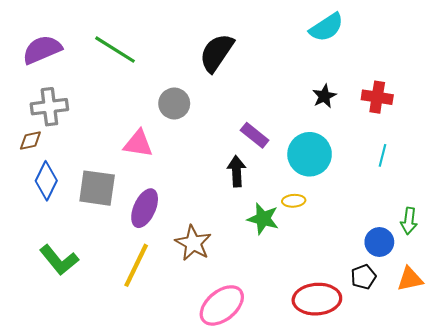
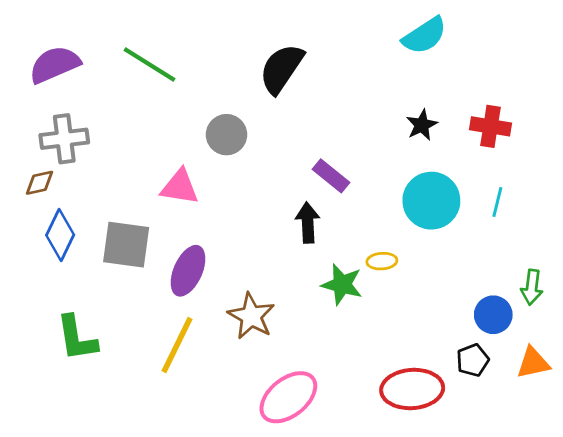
cyan circle: (310, 154) -> (431, 201), moved
green L-shape: (59, 260) -> (77, 338), turned 30

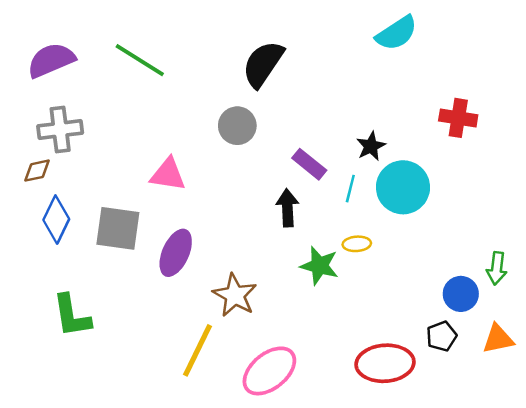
black star: (422, 125) -> (371, 146), moved
gray circle: (226, 135) -> (237, 126), moved
cyan line: (497, 202) -> (350, 189), moved
yellow line: (177, 345) -> (198, 350), moved

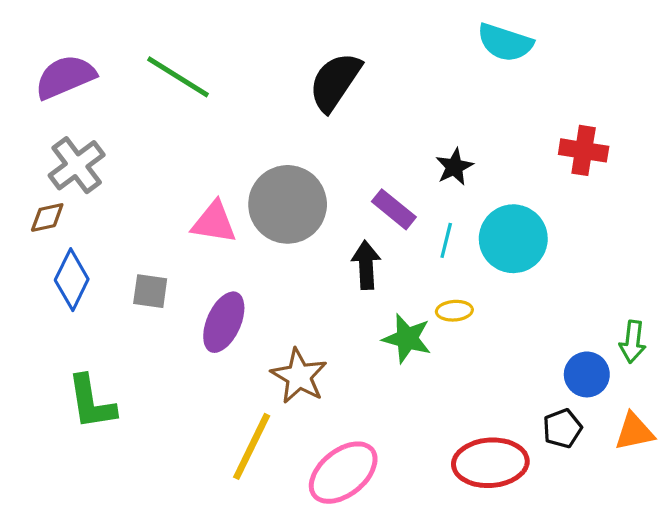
cyan semicircle: (397, 33) -> (505, 43), turned 51
gray circle: (237, 126) -> (288, 204), moved, size x1.6
gray cross: (60, 130) -> (77, 165), turned -30
black star: (371, 146) -> (454, 167), moved
gray square: (118, 228) -> (150, 291), size x0.6

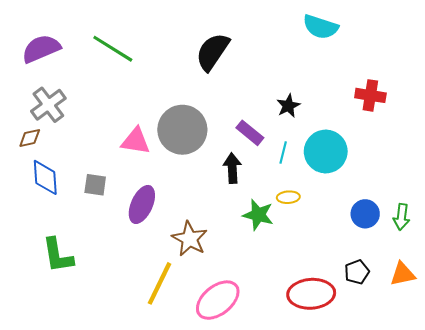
blue diamond: (72, 280) -> (45, 177), turned -30
blue circle: (587, 374) -> (365, 214), moved

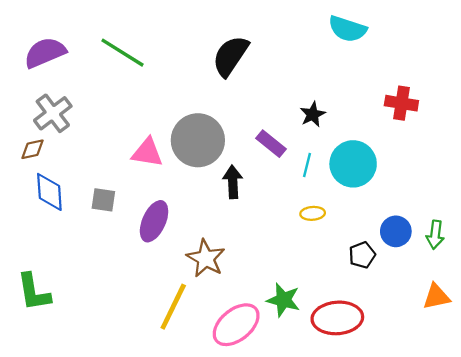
black arrow: (232, 168) -> (233, 182), moved
green star: (258, 215) -> (283, 300), moved
green L-shape: (58, 255) -> (34, 292), moved
black pentagon: (357, 272) -> (362, 255), moved

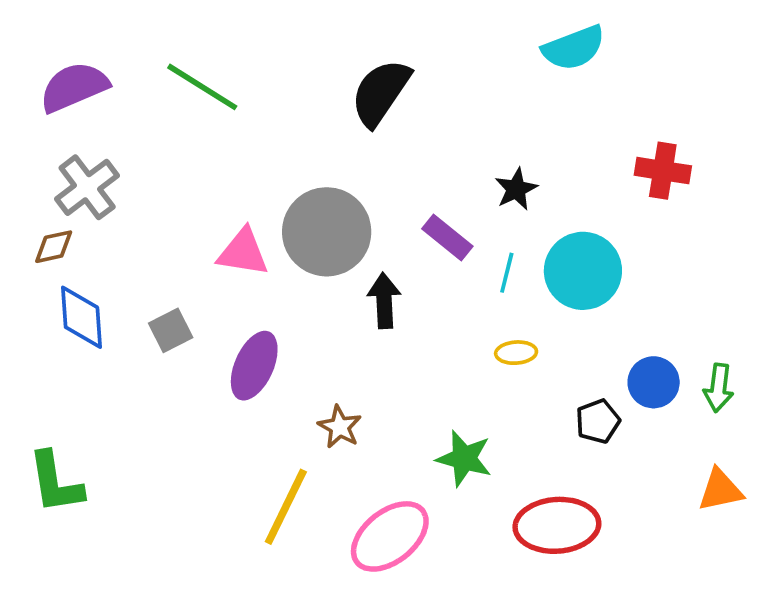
cyan semicircle: (347, 29) -> (574, 48), turned -39
gray square: (103, 200) -> (171, 330), turned -35
brown star: (206, 258) -> (340, 427), size x0.7
green star: (283, 300) -> (464, 458), moved

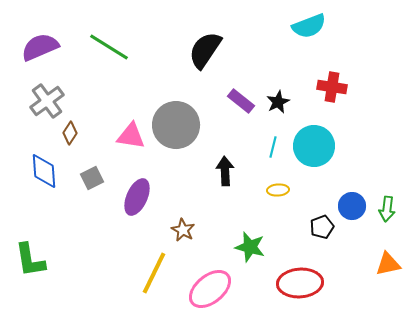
red cross: (663, 171) -> (332, 87), moved
purple rectangle: (447, 237) -> (241, 101), moved
brown diamond: (54, 247) -> (70, 133), moved, turned -45
black arrow: (384, 301) -> (225, 171), moved

